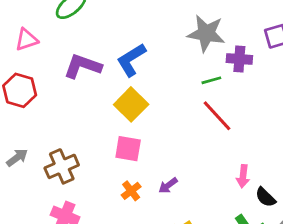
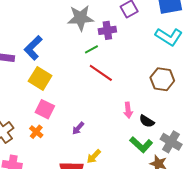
pink square: (128, 149) -> (45, 109), turned 30
orange cross: (131, 191) -> (36, 132), moved

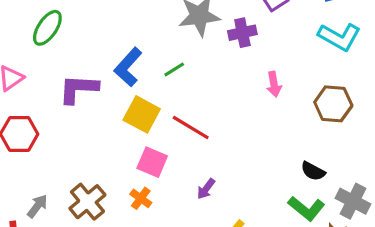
green line: (91, 49) -> (174, 69), moved
red line: (101, 73) -> (191, 127), moved
pink arrow: (128, 110) -> (274, 84), moved

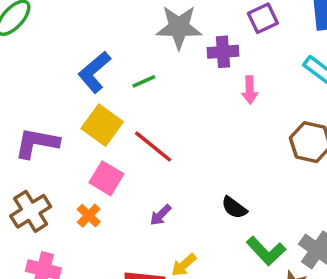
pink arrow: (274, 84) -> (250, 90), moved
purple L-shape: (79, 89) -> (37, 143), moved
black semicircle: (313, 171) -> (234, 208), moved

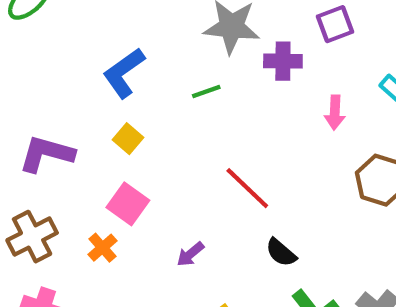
green line: (144, 81) -> (206, 91), moved
pink arrow: (250, 90) -> (335, 113), moved
yellow square: (102, 125) -> (128, 139), size x0.6
red line: (153, 147) -> (247, 188), moved

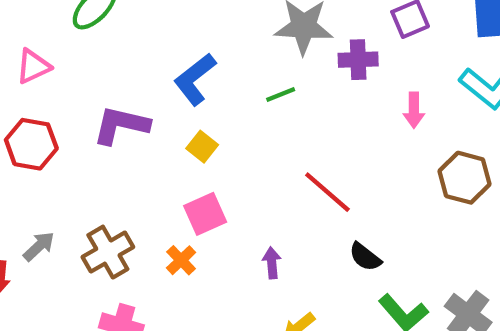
purple L-shape: (46, 154) -> (121, 125), moved
pink square: (128, 204) -> (205, 214), turned 33
purple arrow: (190, 254) -> (272, 263), turned 128

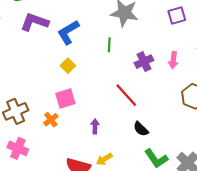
purple cross: (358, 60) -> (144, 62), moved, turned -30
green line: (281, 94) -> (109, 45), turned -72
purple L-shape: (121, 125) -> (35, 22), moved

